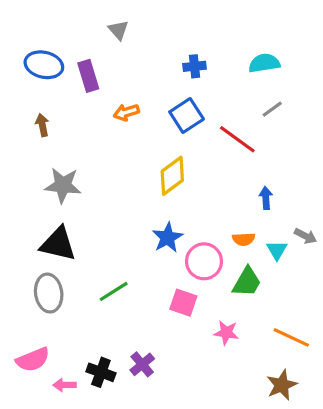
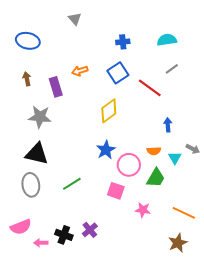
purple rectangle: (88, 76) -> (56, 87), moved

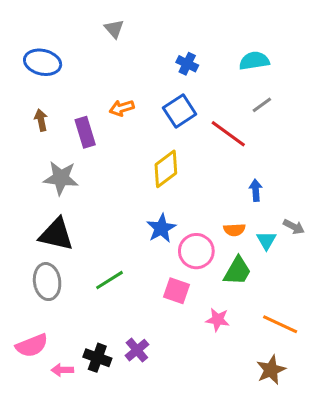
blue cross: (123, 42) -> (187, 64), turned 32

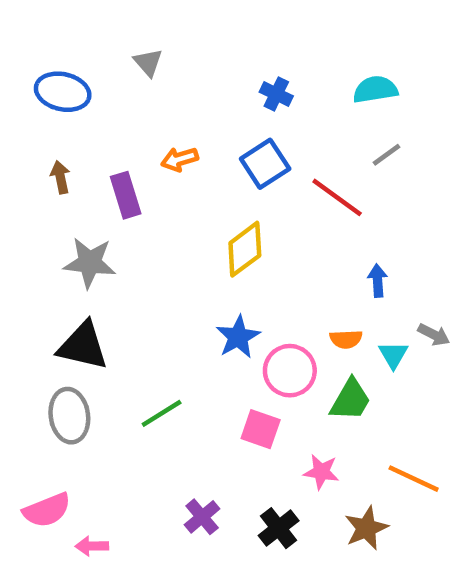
gray triangle: (114, 29) -> (148, 62), moved
black cross: (97, 358) -> (279, 528), moved, turned 32
brown star: (271, 370) -> (366, 528), moved

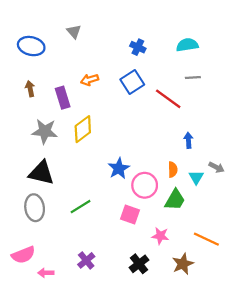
gray line: (387, 155) -> (193, 77), turned 32
yellow diamond: (245, 249) -> (83, 129), moved
orange semicircle: (346, 339) -> (173, 170), turned -88
purple cross: (202, 517) -> (86, 260), moved

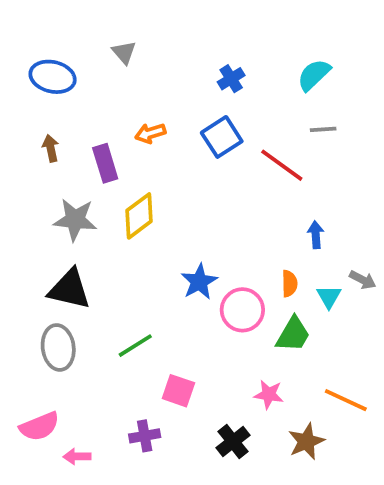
cyan semicircle: (187, 45) -> (314, 75), turned -35
blue cross: (138, 47) -> (231, 79), turned 32
pink square: (130, 214) -> (178, 391), moved
purple cross: (86, 260) -> (145, 436), turned 30

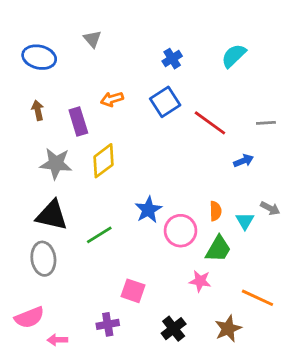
gray line: (323, 129) -> (266, 123), moved
blue arrow: (316, 235) -> (243, 161), moved, turned 72
green line: (135, 346) -> (99, 235), moved
pink star: (269, 394) -> (200, 281), moved

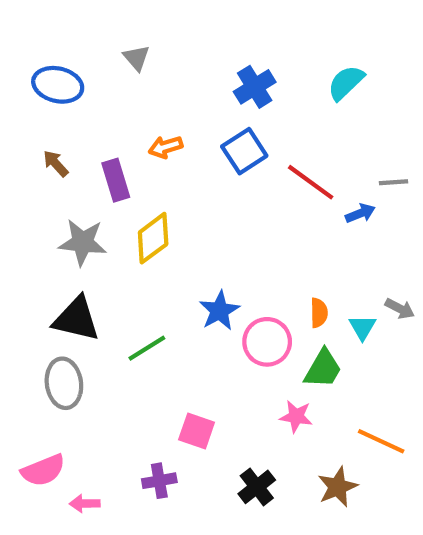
blue cross: (172, 59) -> (255, 87), size x1.4
brown arrow: (38, 110) -> (56, 164), turned -30
blue arrow: (243, 161) -> (360, 213), moved

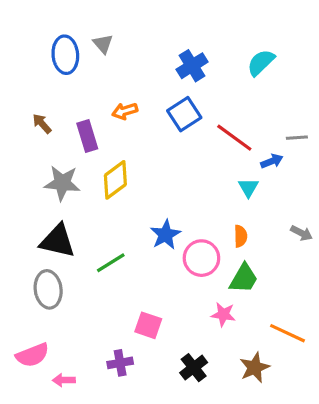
blue ellipse: (58, 85) -> (65, 55), moved, turned 72
cyan triangle: (362, 327) -> (248, 188), moved

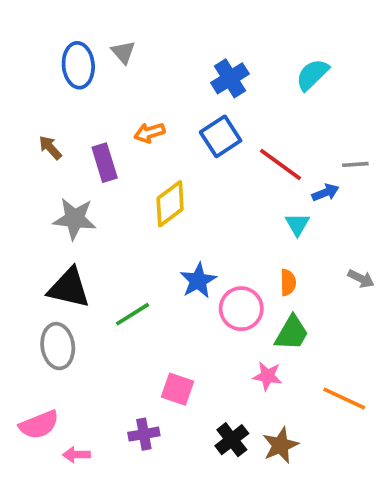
yellow diamond: (115, 180) -> (170, 204), moved
brown star: (255, 368) -> (281, 445), moved

